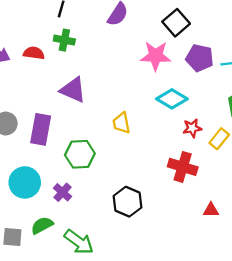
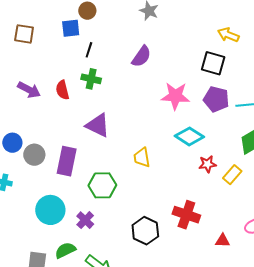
black square: (176, 23) -> (213, 63), moved, turned -35
red semicircle: (34, 53) -> (62, 90), turned -114
red cross: (183, 167) -> (186, 215), moved

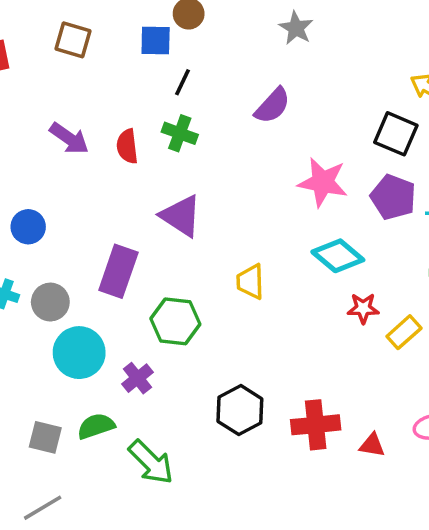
gray circle: (34, 155) -> (50, 302), moved
red cross: (186, 215) -> (316, 425), moved, turned -32

